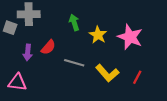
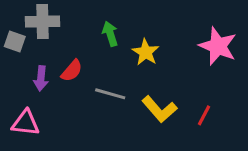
pink star: (130, 37) -> (218, 46), moved

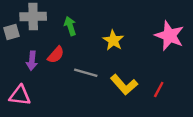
green arrow: (110, 34) -> (70, 26), moved
gray square: (15, 41) -> (12, 32), turned -35

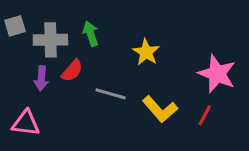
gray cross: (33, 16) -> (50, 40), moved
gray square: (12, 32) -> (15, 26), moved
pink star: (169, 36) -> (217, 74), moved

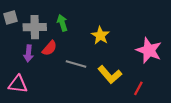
red line: (205, 115) -> (138, 88), moved

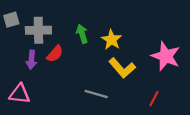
green arrow: (62, 23) -> (82, 34), moved
gray line: (76, 64) -> (96, 94), moved
yellow L-shape: (110, 75) -> (122, 68), moved

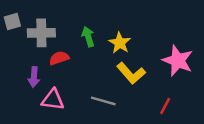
red semicircle: (55, 54) -> (59, 58), turned -150
purple arrow: (31, 60) -> (34, 77), moved
pink triangle: (20, 94) -> (53, 100), moved

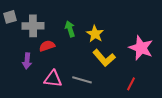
pink triangle: (53, 100) -> (53, 79), moved

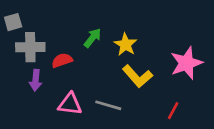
gray cross: (33, 26) -> (30, 47), moved
green arrow: (70, 29) -> (92, 38), turned 56
pink star: (141, 48) -> (186, 63), turned 30

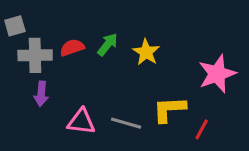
red semicircle: (62, 60) -> (72, 48), moved
yellow L-shape: (137, 76) -> (169, 109), moved, turned 128

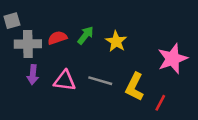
yellow L-shape: (169, 109) -> (135, 87), turned -60
pink triangle: (81, 122) -> (65, 81), moved
gray line: (126, 123) -> (100, 81), moved

